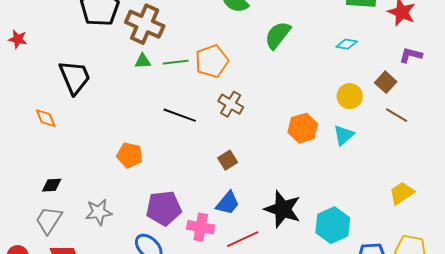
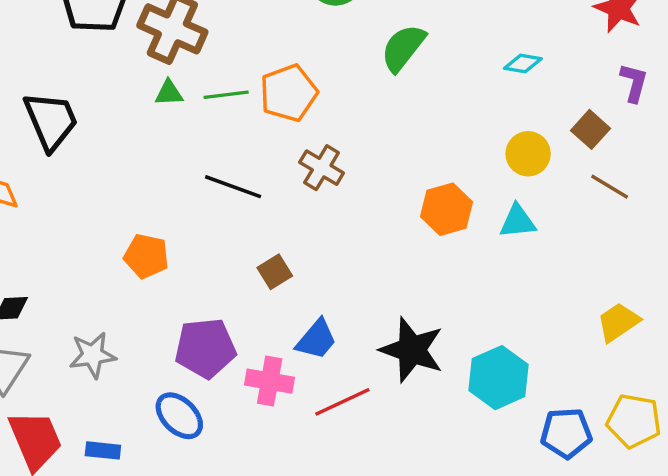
purple L-shape: (411, 55) -> (634, 83), turned 90
cyan triangle: (344, 135) -> (518, 221), turned 35
brown square: (228, 160) -> (275, 272), moved

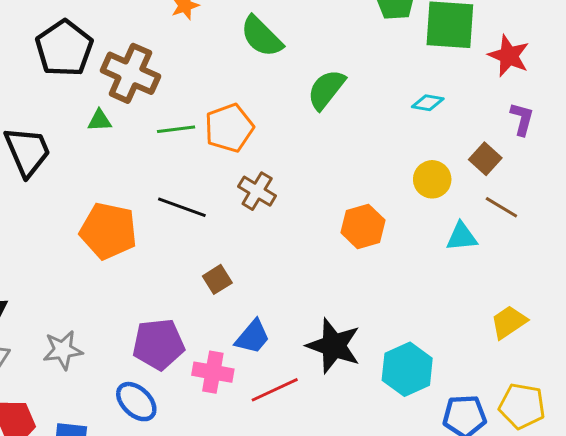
green triangle: (169, 93) -> (100, 120), moved
cyan triangle: (518, 221) -> (462, 237), moved
orange pentagon: (146, 256) -> (108, 231), moved, size x1.5

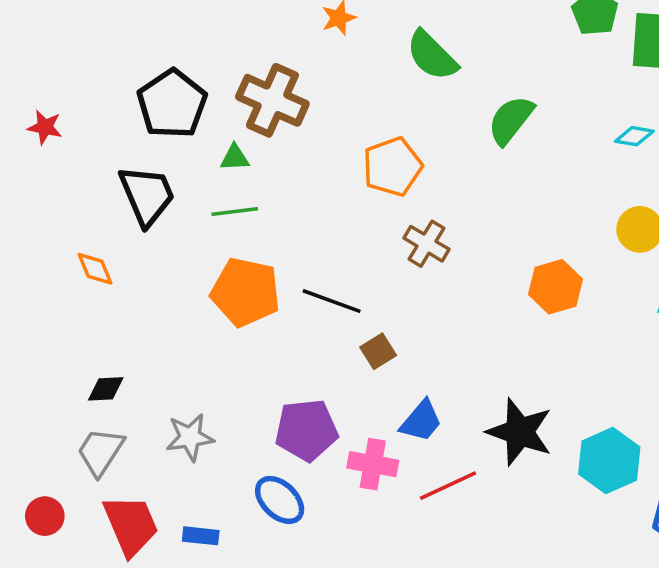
black pentagon: (64, 48) -> (172, 104), moved
green line: (176, 129) -> (235, 211), moved
black line: (182, 207) -> (332, 301), moved

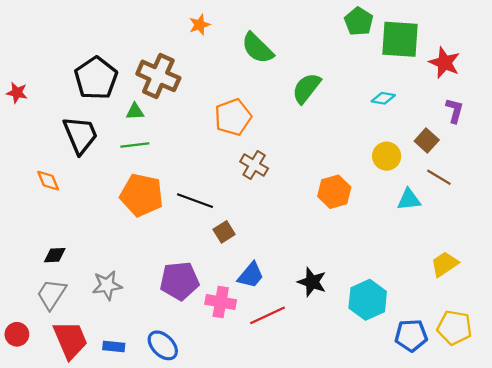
black star: (520, 432) -> (312, 282), size x0.7
blue ellipse: (280, 500) -> (163, 345), moved

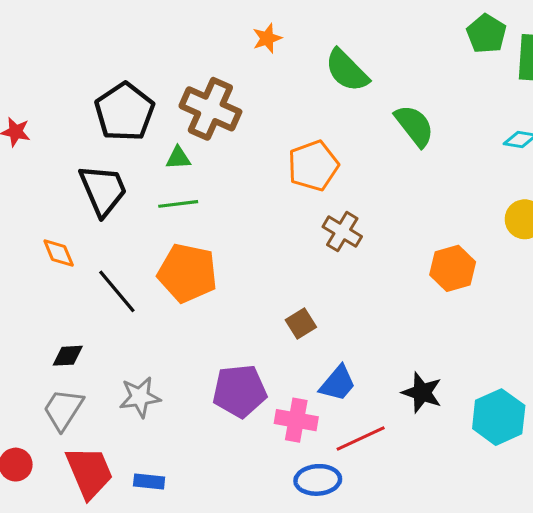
green semicircle: (306, 88) -> (414, 126), turned 104
black line: (195, 201) -> (117, 291), moved, turned 30
blue ellipse: (163, 345) -> (318, 480), moved, turned -48

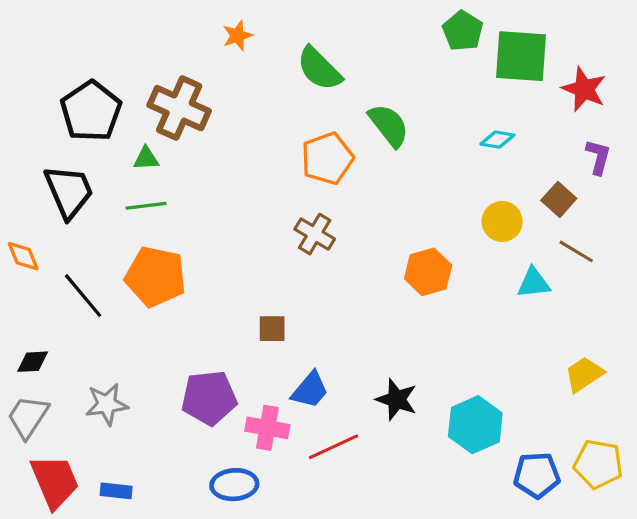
orange pentagon: (313, 166) -> (327, 158), moved
brown square: (301, 324) -> (272, 329), turned 32
blue ellipse: (318, 480) -> (234, 485), moved

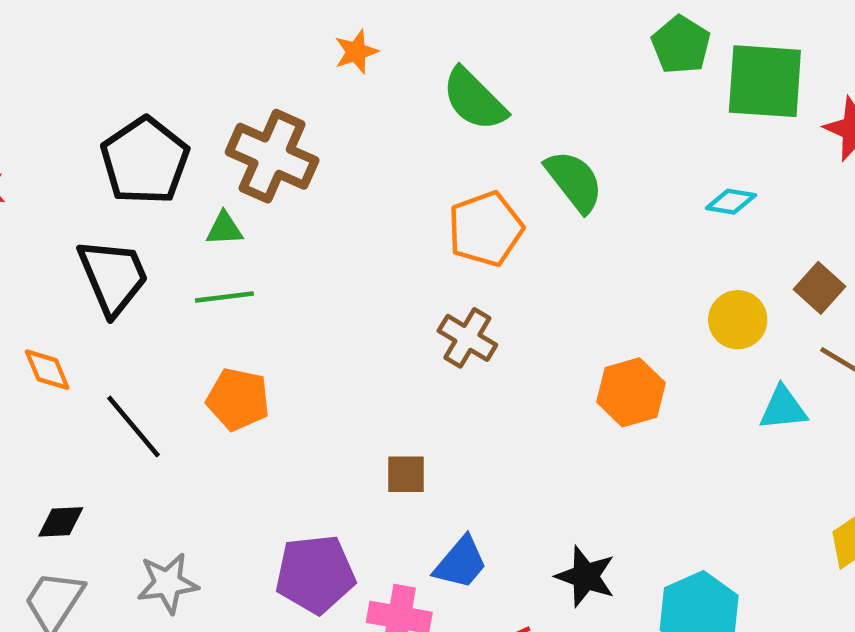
orange pentagon: (156, 277) -> (238, 399), size x0.7

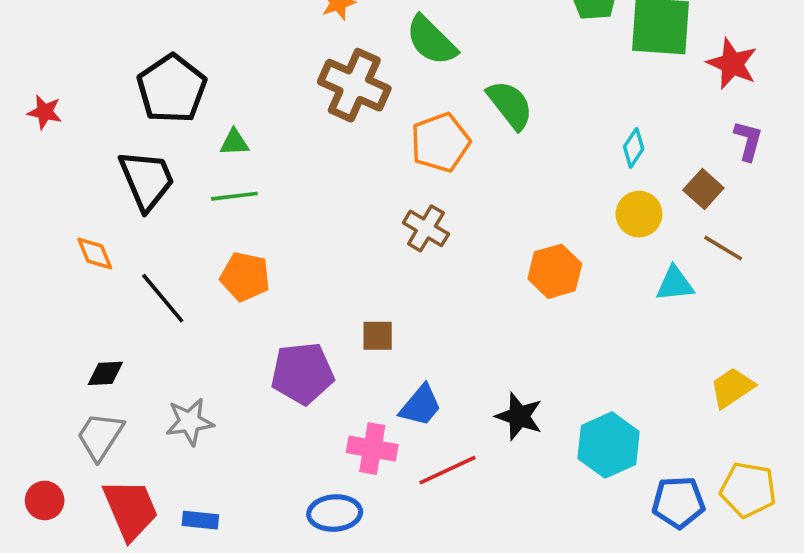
brown cross: (272, 156) -> (354, 85), moved
cyan diamond: (731, 202) -> (634, 148), moved, turned -66
purple pentagon: (315, 574) -> (302, 373), moved

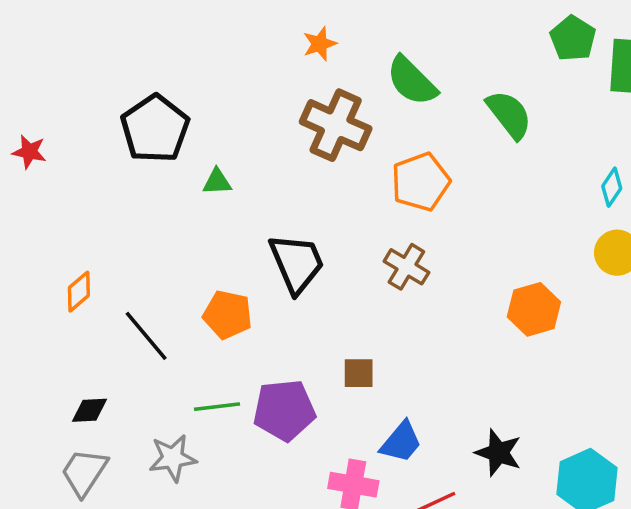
green semicircle: (510, 105) -> (509, 115), moved
black trapezoid: (147, 180) -> (297, 263), moved
green line: (234, 196) -> (217, 407), moved
orange diamond: (95, 253) -> (79, 292), turned 72

